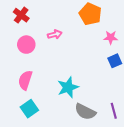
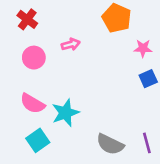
pink semicircle: (25, 80) -> (33, 104), turned -78
cyan star: (68, 87) -> (65, 113), moved

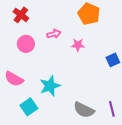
pink star: (143, 48) -> (78, 45), moved
pink semicircle: (33, 104) -> (14, 79), moved

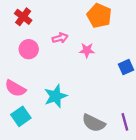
cyan square: (29, 107) -> (21, 116), moved

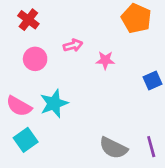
orange pentagon: (99, 16) -> (136, 18), moved
cyan star: (56, 96) -> (54, 103), moved

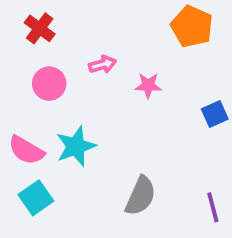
gray semicircle: (113, 148) -> (141, 196), moved, turned -92

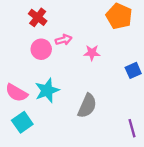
red cross: (40, 28) -> (38, 17), moved
pink circle: (49, 84) -> (41, 49), moved
gray semicircle: (141, 196) -> (87, 106), moved

